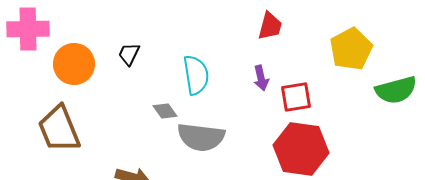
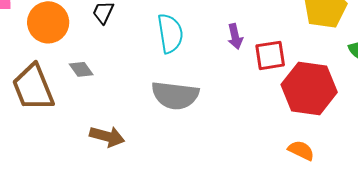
gray diamond: (165, 111) -> (81, 69), moved
red hexagon: (301, 149) -> (309, 88), moved

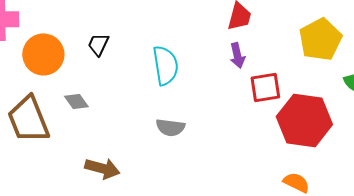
purple arrow: (235, 36) -> (237, 55), moved
gray semicircle: (175, 95) -> (170, 127), size x0.6

